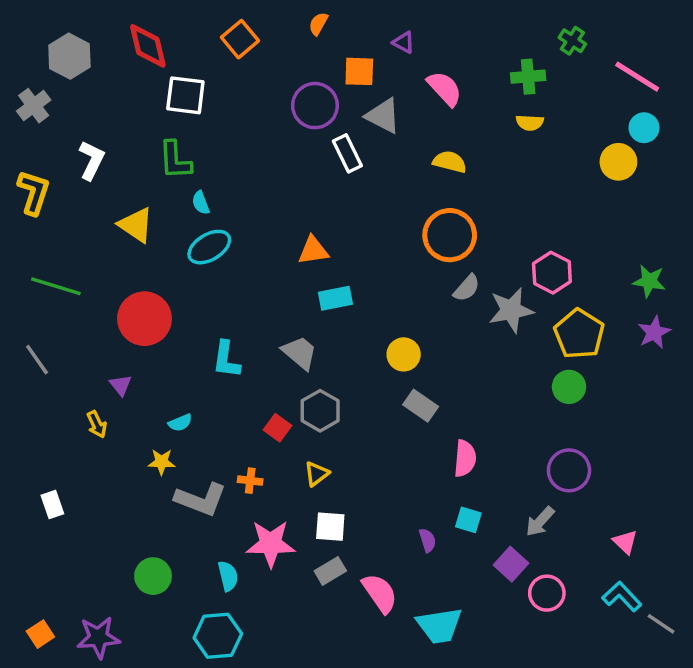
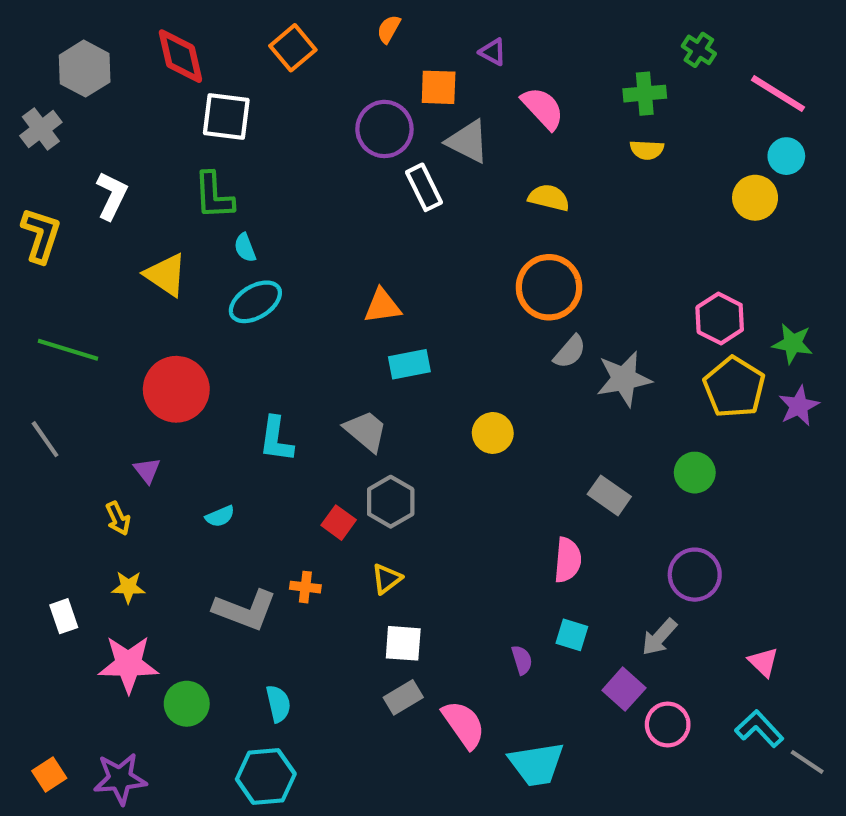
pink hexagon: (552, 273) -> (720, 318), moved
yellow pentagon: (579, 334) -> (734, 387), moved
gray rectangle: (421, 406) -> (609, 495), moved
yellow star: (162, 462) -> (128, 587), moved
pink star: (271, 544) -> (128, 664), moved

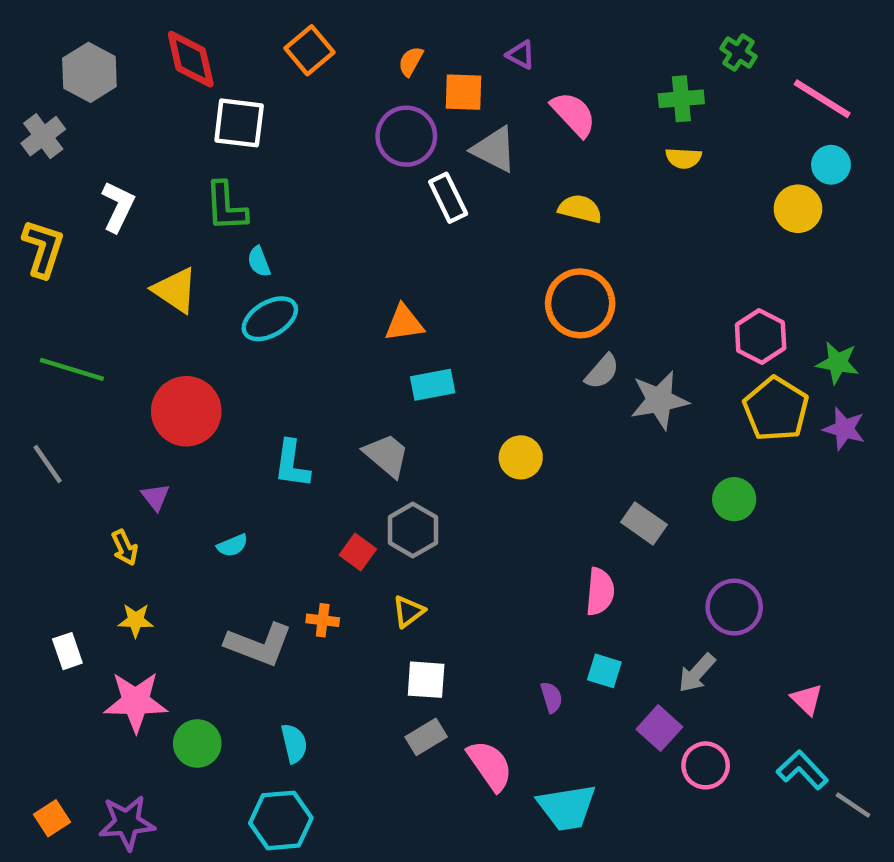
orange semicircle: (389, 29) -> (411, 61), moved
purple star: (799, 406) -> (844, 429), turned -30

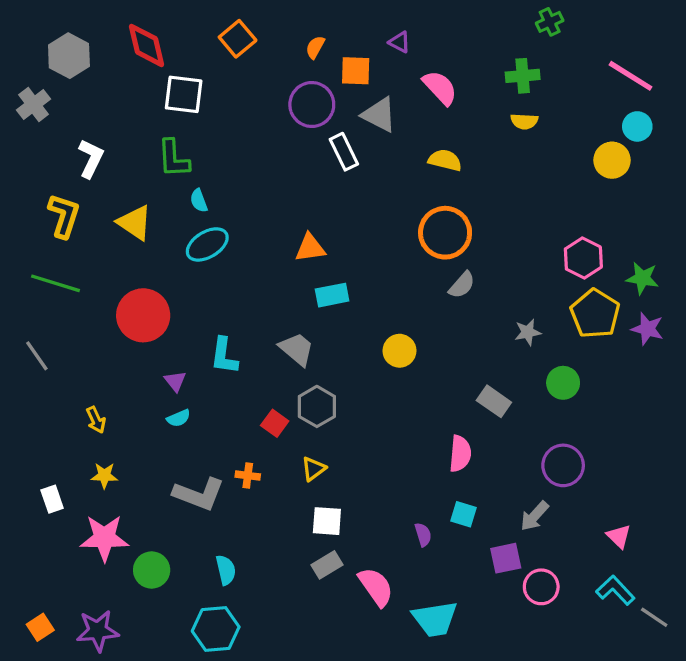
green cross: (739, 53) -> (550, 22), moved, turned 32
yellow L-shape: (43, 248) -> (64, 216), moved
gray star: (659, 400) -> (528, 332), moved, size x0.6
purple triangle: (155, 497) -> (175, 381), moved
purple square: (659, 728) -> (506, 558), turned 36

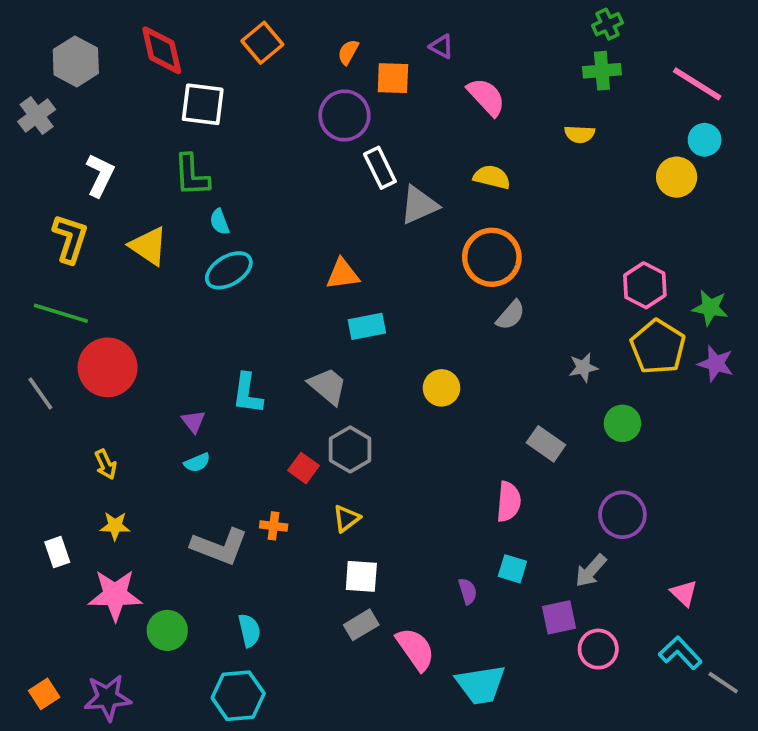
green cross: (523, 76) -> (602, 71), moved
gray triangle: (379, 115) -> (419, 205), moved, turned -51
red circle: (143, 315) -> (108, 367), moved

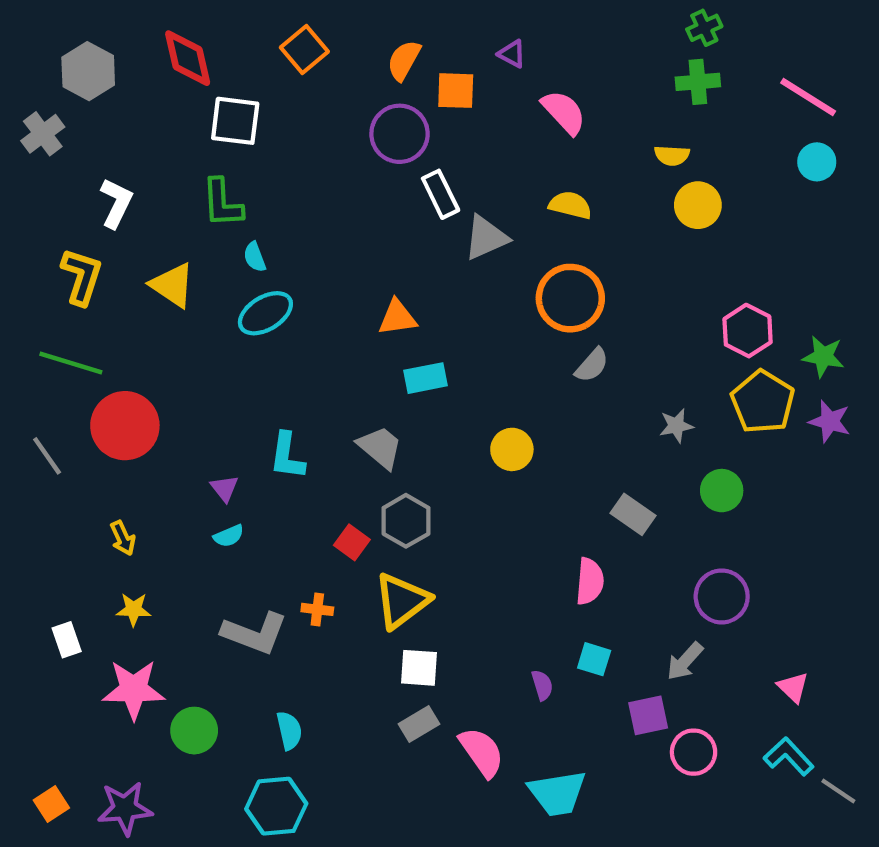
orange semicircle: (348, 52) -> (404, 60), size x1.4
yellow circle: (677, 177) -> (698, 205), moved
yellow triangle: (346, 518) -> (402, 601), size x1.8

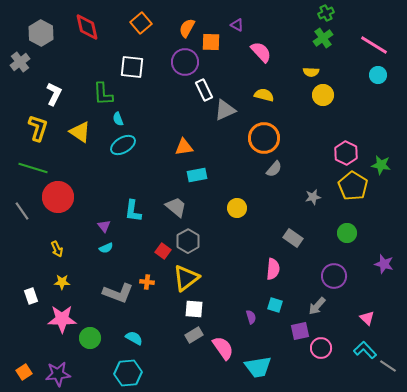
green cross: (698, 82) -> (323, 38), turned -30
white square: (235, 121) -> (132, 67), moved
purple star: (830, 421) -> (384, 264), moved
green circle: (722, 491) -> (347, 233), moved
cyan semicircle: (289, 731) -> (134, 338), turned -48

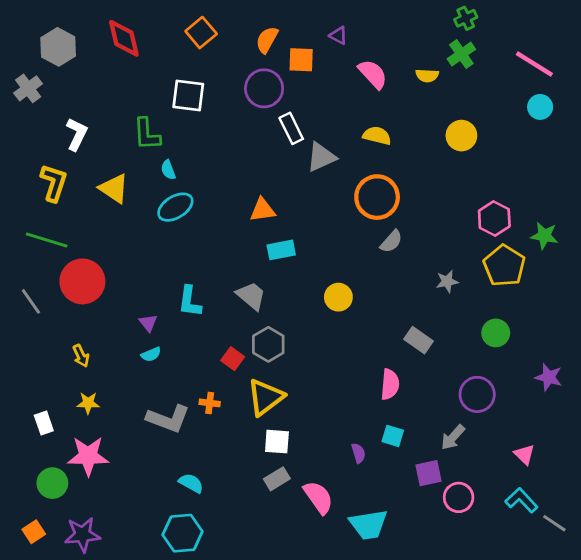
yellow semicircle: (311, 72) -> (427, 75), moved
green circle: (90, 338) -> (52, 483), moved

